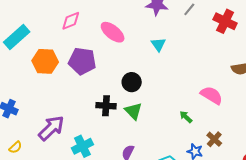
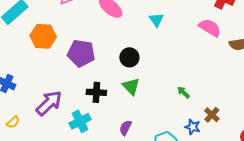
purple pentagon: (82, 61) -> (81, 53), moved
pink semicircle: (212, 95) -> (210, 28), moved
black cross: (106, 106) -> (96, 92), moved

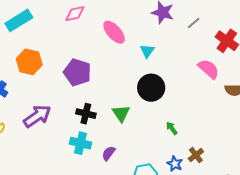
cyan triangle: (156, 20) -> (147, 51), moved
orange hexagon: (43, 36) -> (29, 62), moved
black circle: (129, 57) -> (151, 88), moved, size x1.4
cyan cross: (80, 121) -> (81, 143), moved, turned 30

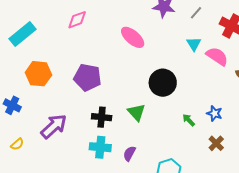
pink ellipse: (114, 32) -> (133, 37), moved
cyan triangle: (147, 51) -> (194, 44), moved
blue star: (175, 164) -> (214, 113), moved

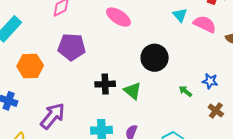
purple pentagon: (88, 77) -> (72, 47), moved
black cross: (102, 117) -> (105, 84), moved

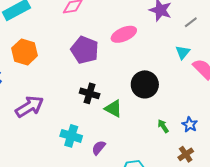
pink ellipse: (118, 17) -> (124, 34), turned -75
purple pentagon: (72, 47) -> (85, 50), moved
green triangle: (133, 91) -> (113, 109), turned -30

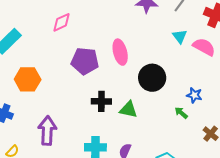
pink ellipse: (124, 34) -> (120, 52), moved, turned -65
purple arrow: (29, 107) -> (47, 131), turned -40
blue star: (190, 125) -> (194, 95), moved

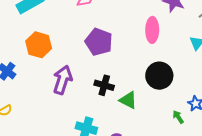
pink ellipse: (120, 52) -> (152, 30), moved
purple arrow: (47, 131) -> (63, 80), moved

